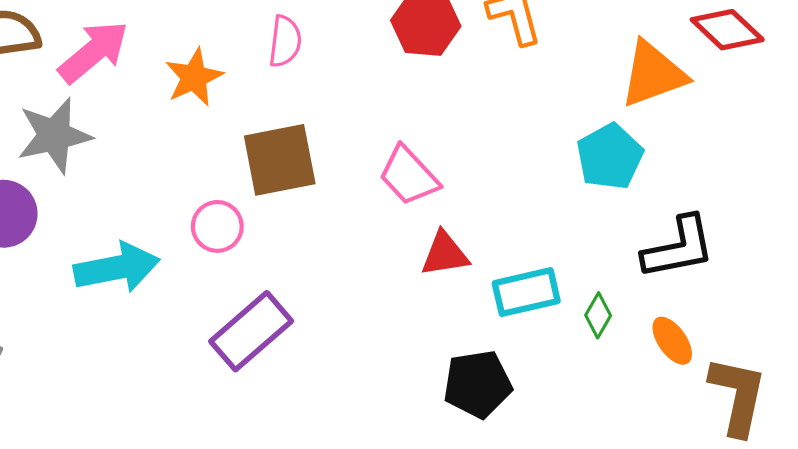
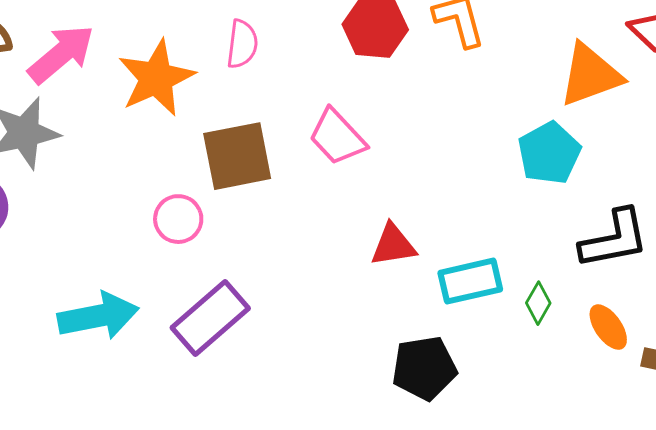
orange star: (194, 77) -> (156, 78), size x1.4
pink trapezoid: (409, 176) -> (337, 137), moved
cyan arrow: (117, 268) -> (98, 316), moved

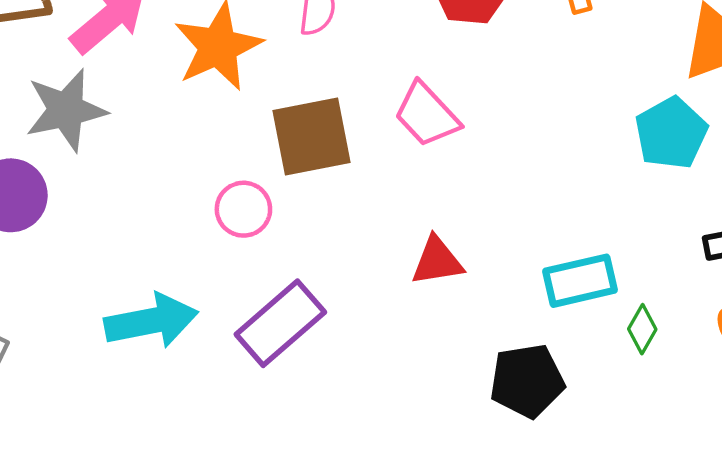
red triangle: (393, 245) -> (437, 261), moved
green diamond: (538, 303) -> (642, 329), moved

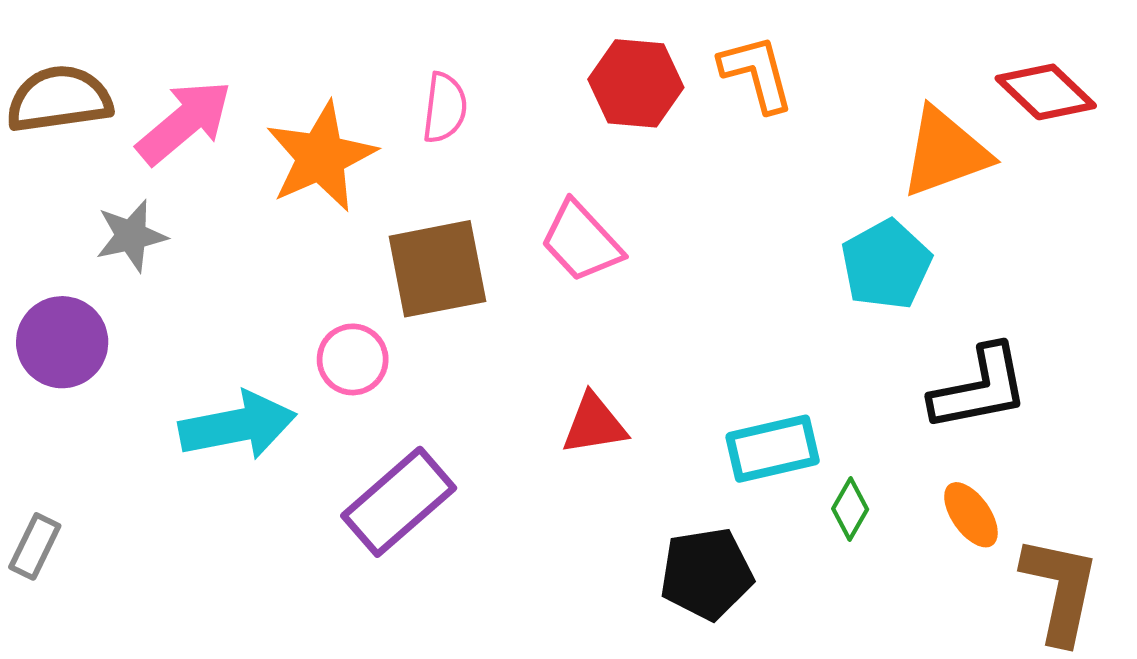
gray star: (66, 110) -> (131, 236), size x0.7
cyan arrow: (151, 321) -> (238, 426), moved

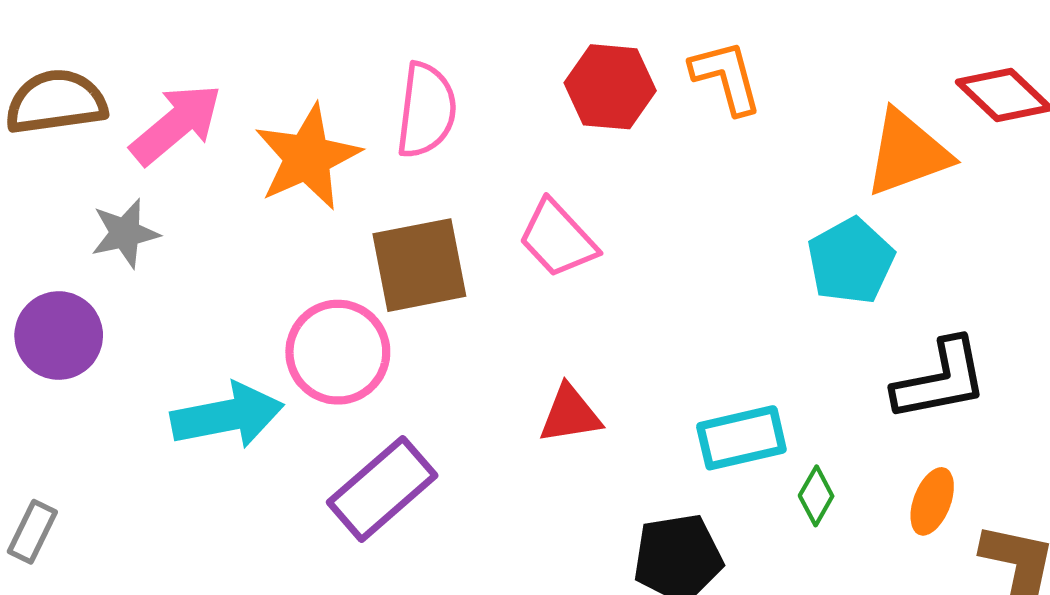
pink semicircle: (445, 108) -> (426, 110), size x1.4
pink circle: (353, 359) -> (338, 352), size x1.5
orange ellipse: (971, 515) -> (932, 501), turned 56

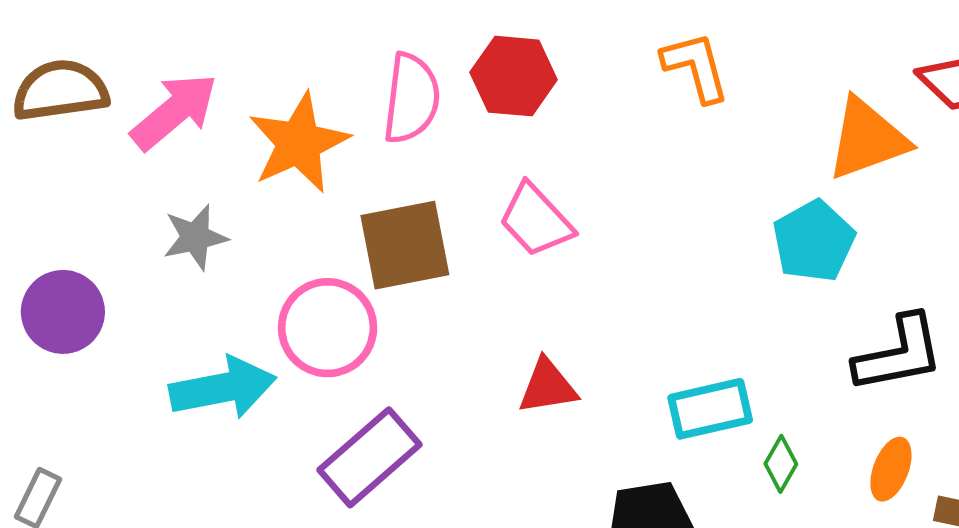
red hexagon: (610, 87) -> (514, 76), moved
gray star: (125, 233) -> (195, 237), moved

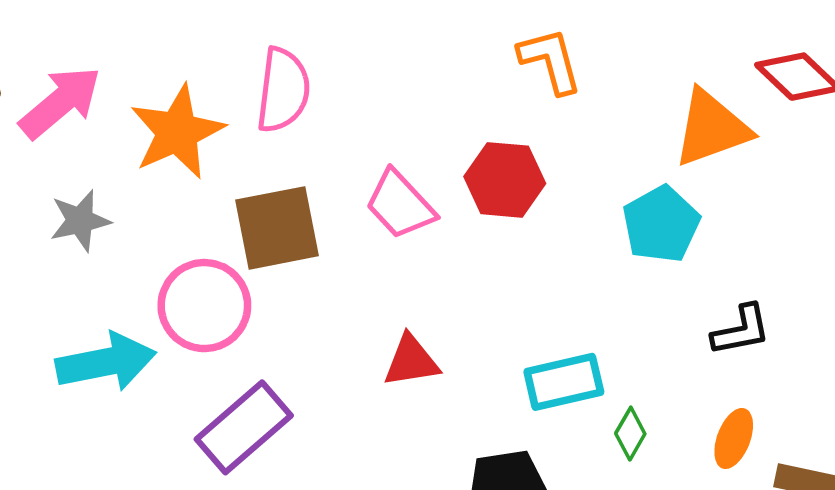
red hexagon: (514, 76) -> (505, 180), moved
black L-shape: (899, 354) -> (741, 330), size x0.7

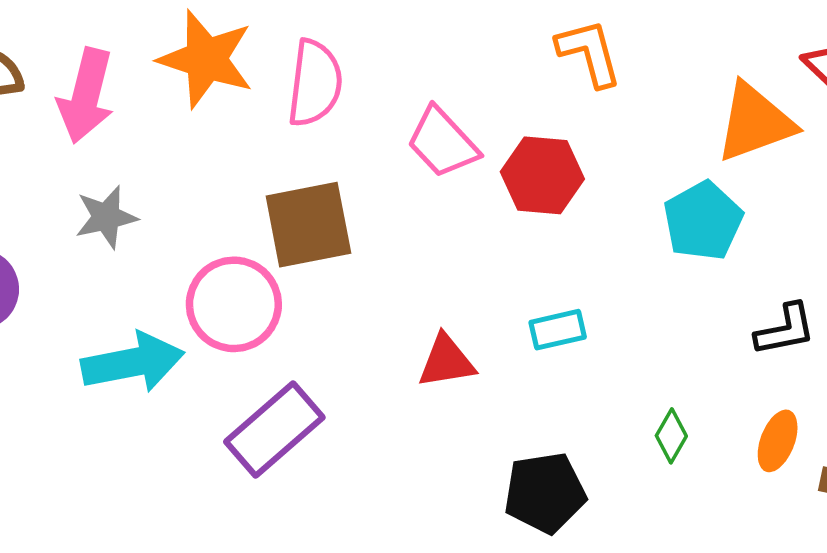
pink arrow: (60, 102) -> (86, 96), turned 144
orange star: (177, 132) -> (206, 59), moved, turned -30
pink trapezoid: (400, 205) -> (443, 143), moved
cyan rectangle: (564, 382) -> (558, 330), moved, size x0.7

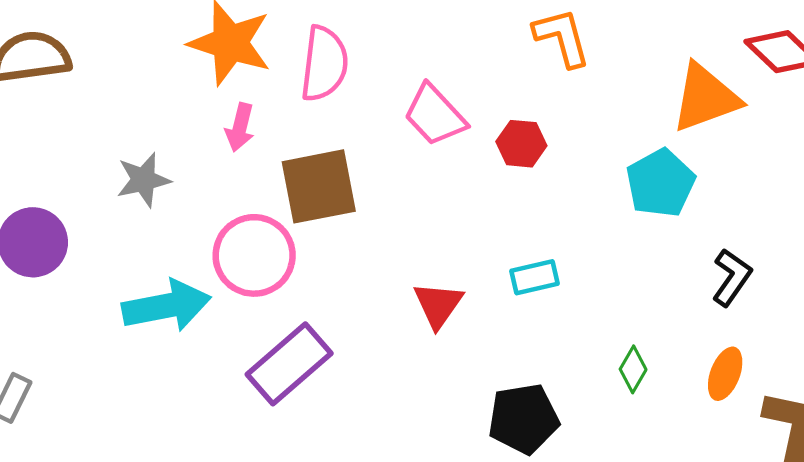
pink arrow: (86, 96) -> (240, 127), moved, size x0.6
red hexagon: (542, 175) -> (521, 144), size x0.7
black L-shape: (785, 330) -> (732, 277), turned -44
red triangle: (446, 361) -> (438, 305), turned -46

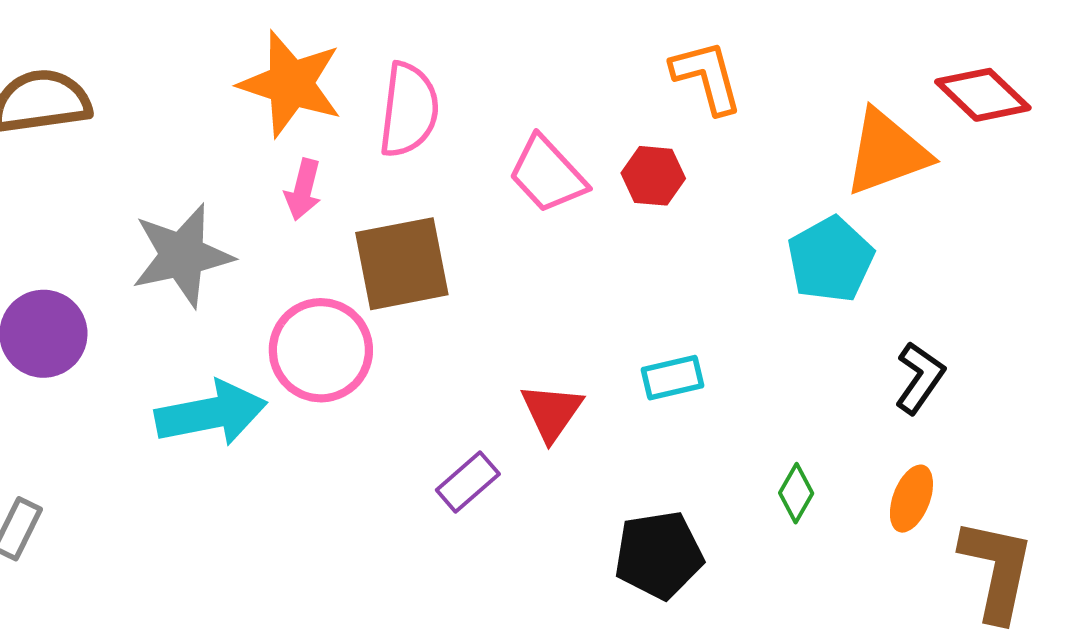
red hexagon: (521, 144) -> (653, 176), moved
gray star: (143, 180) -> (182, 255), size x1.5
purple rectangle: (289, 364) -> (468, 482), moved, size x0.6

